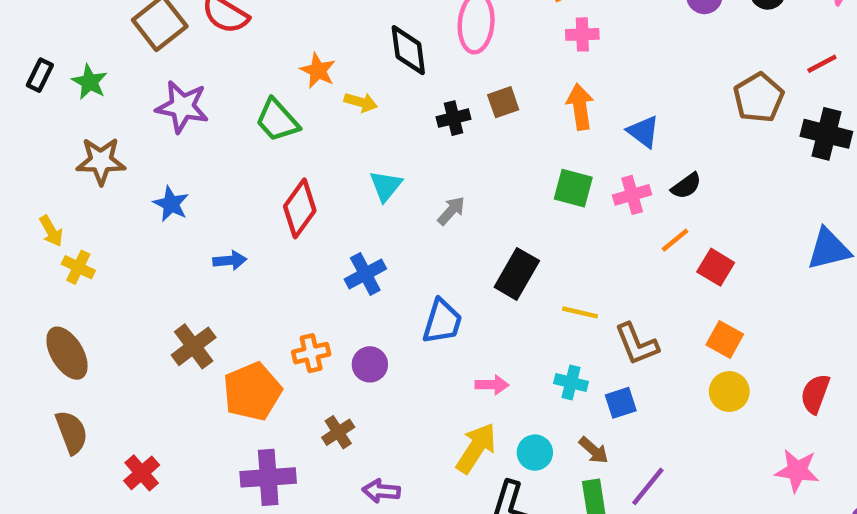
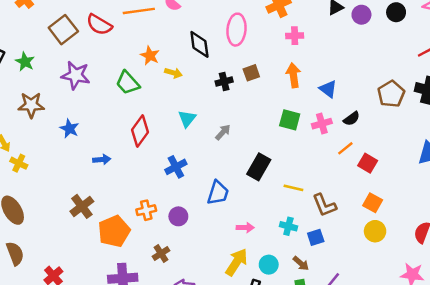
brown pentagon: (759, 98) -> (391, 94), moved

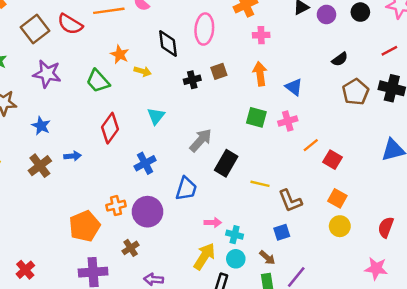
black semicircle: (352, 119) -> (340, 59), moved
gray arrow: (223, 132) -> (201, 140), moved, size x1.5
brown cross: (82, 206) -> (40, 166), moved
purple circle: (178, 216) -> (147, 212), size x1.6
cyan cross: (288, 226) -> (235, 235), moved

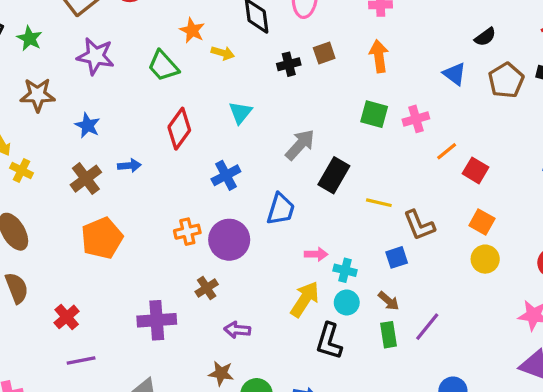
blue triangle: (294, 87) -> (455, 74), moved
orange pentagon: (85, 226) -> (102, 238), moved
blue square: (282, 232) -> (397, 257), moved

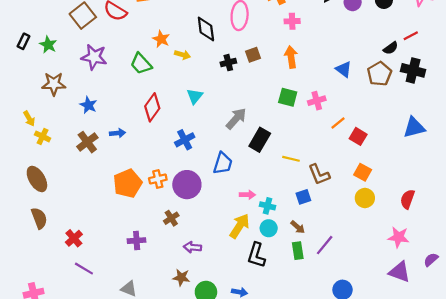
black semicircle: (485, 37) -> (391, 48), moved
orange pentagon: (102, 238) -> (128, 183), moved
purple cross: (157, 320) -> (137, 241), size x0.7
purple line: (81, 360) -> (84, 269), turned 42

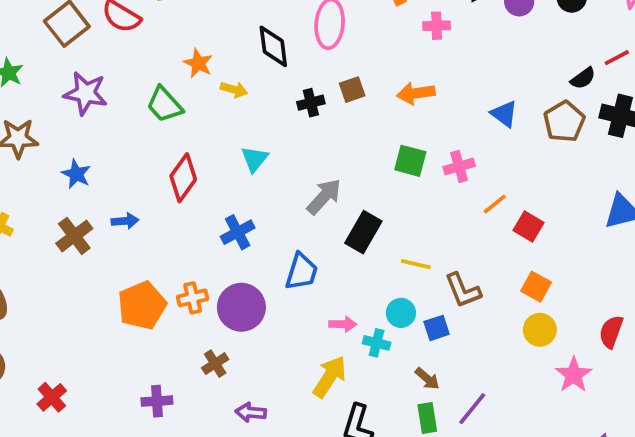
pink cross: (292, 21) -> (437, 26), moved
orange arrow: (291, 57) -> (416, 93), turned -90
cyan circle: (269, 228) -> (401, 313), moved
pink star: (398, 237) -> (574, 375), moved, turned 30

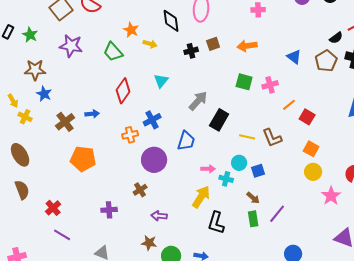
blue star: (76, 174) -> (44, 94), moved
brown L-shape: (463, 290) -> (272, 138), moved
orange cross: (193, 298) -> (130, 135), moved
orange pentagon: (142, 305) -> (83, 159), moved, turned 30

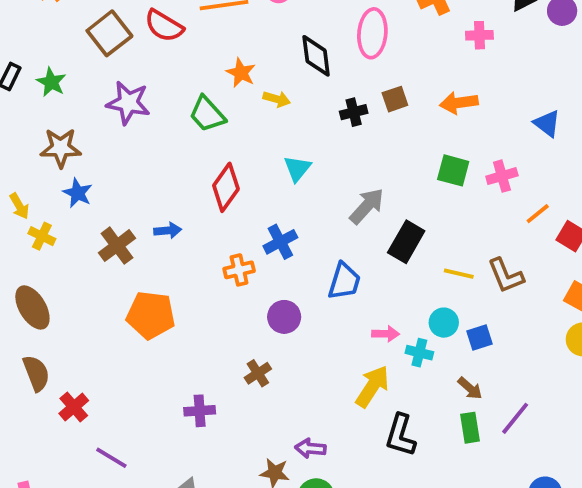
purple circle: (154, 160) -> (284, 317), size x0.7
red cross: (53, 208) -> (74, 407), moved
purple arrow: (159, 216) -> (310, 448), moved

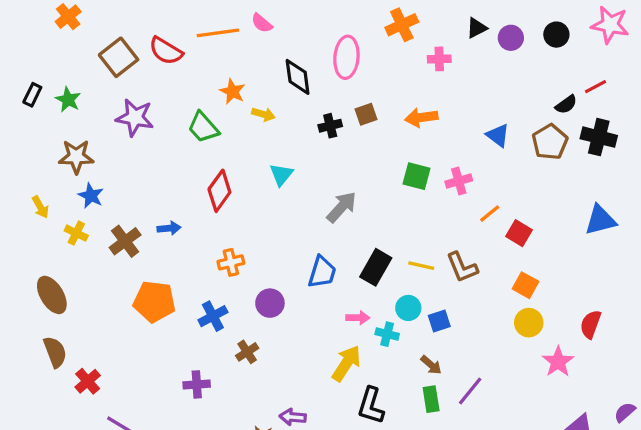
yellow cross: (42, 236) -> (76, 233), moved
blue cross: (280, 242) -> (213, 316), moved
black rectangle: (406, 242) -> (376, 267), moved

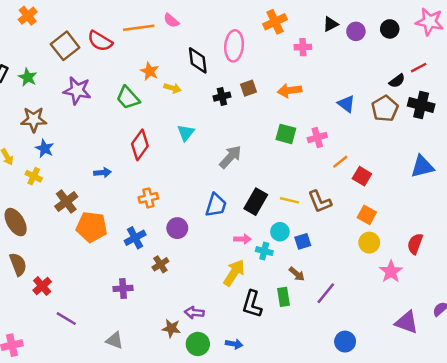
brown cross: (125, 241) -> (66, 202), moved
green rectangle: (431, 399) -> (284, 297), moved

